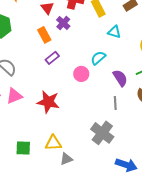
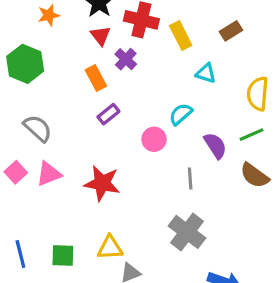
gray line: (115, 103) -> (190, 179), moved

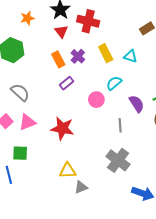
yellow rectangle: (181, 36) -> (106, 53), moved
purple cross: (126, 59) -> (78, 56), moved
green square: (63, 256) -> (20, 153), moved

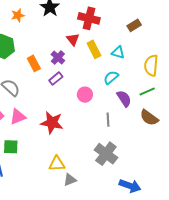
red cross: (88, 21) -> (89, 18), moved
red triangle: (61, 32) -> (73, 39), moved
purple cross: (78, 56) -> (58, 57), moved
orange rectangle: (58, 59) -> (34, 63), moved
cyan semicircle: (114, 83) -> (111, 78), moved

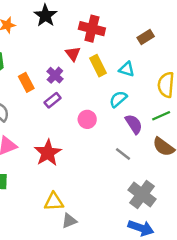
gray line: (108, 120) -> (123, 154), moved, turned -48
red star: (52, 123) -> (48, 153), turned 30
gray cross: (106, 154) -> (142, 195), moved

